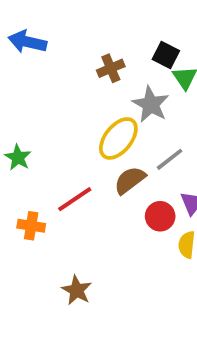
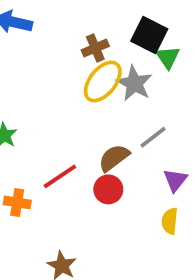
black square: (166, 55) -> (149, 35), size x1.4
yellow ellipse: (118, 138) -> (103, 81), moved
red circle: (160, 216) -> (108, 189), moved

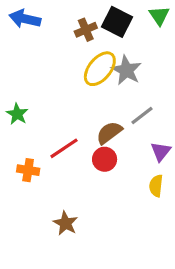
black square: (149, 35) -> (117, 22), moved
brown cross: (95, 48) -> (86, 30), moved
green triangle: (168, 57) -> (159, 16), moved

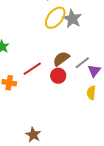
gray line: (142, 116) -> (82, 63), moved
brown star: (66, 223) -> (33, 135), moved

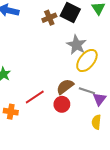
yellow ellipse: (55, 18) -> (87, 60), moved
gray line: (82, 63) -> (87, 91), turned 56

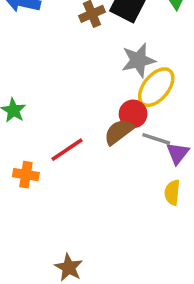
gray star: (76, 45) -> (138, 60), turned 30
red circle: (62, 104) -> (133, 114), moved

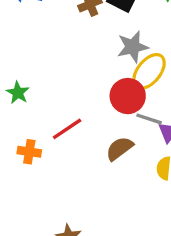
red circle: (133, 114) -> (128, 96), size x1.4
brown semicircle: (119, 132) -> (119, 149), moved

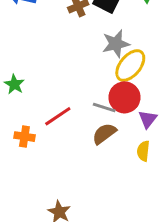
red circle: (128, 96) -> (124, 97), moved
gray line: (149, 119) -> (104, 108), moved

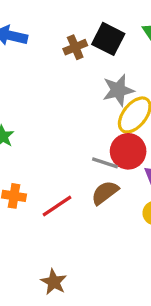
red line: (58, 116) -> (57, 206), moved

